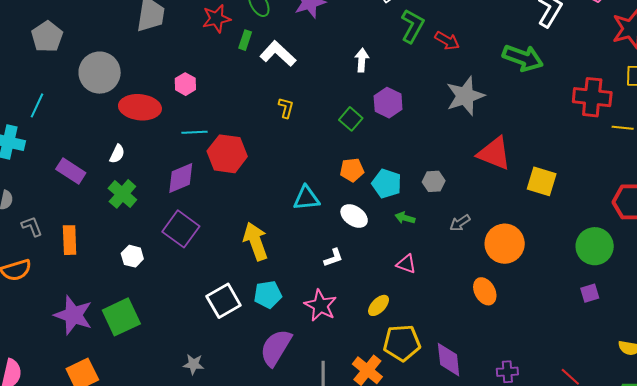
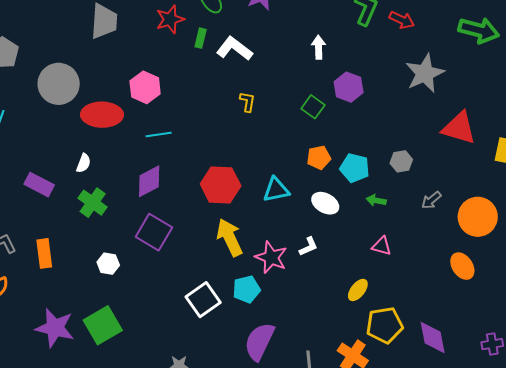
pink hexagon: (185, 84) -> (145, 87), size x1.4
red hexagon: (227, 154) -> (221, 185), moved
pink star: (321, 305) -> (271, 257), moved

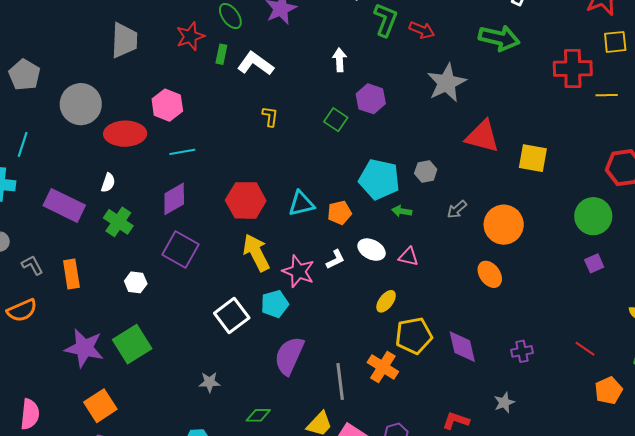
orange pentagon: (319, 158) -> (340, 213), moved
cyan pentagon: (355, 168) -> (379, 179), size x1.4
purple rectangle: (39, 185) -> (64, 205), size x1.4
white ellipse: (325, 203) -> (372, 250), moved

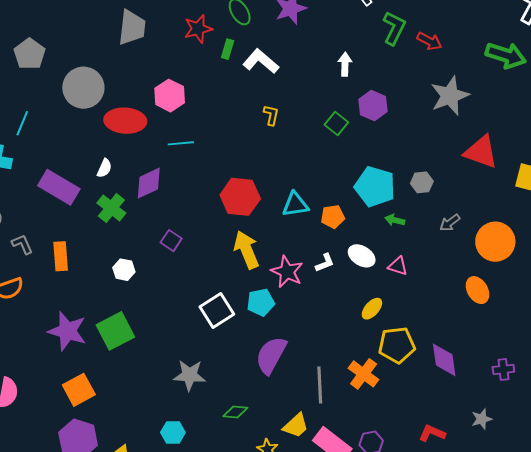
purple diamond: (174, 199) -> (149, 183), moved
purple square: (180, 250) -> (171, 241), size x0.6
gray star: (210, 382) -> (189, 375), size x1.5

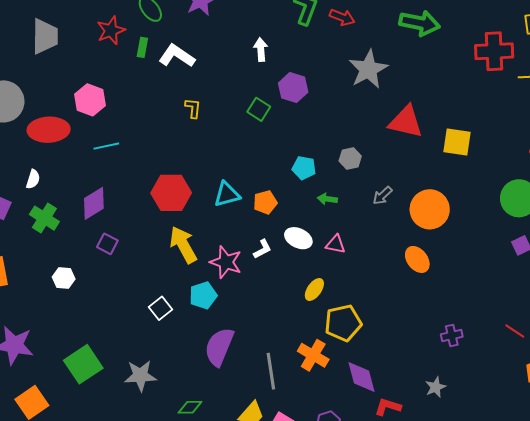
purple diamond: (149, 183) -> (94, 203), moved
cyan pentagon: (375, 187) -> (304, 168), size x0.6
white square: (217, 310) -> (161, 308), size x0.7
green square: (115, 331) -> (83, 364), moved
purple diamond: (444, 360) -> (362, 377), moved

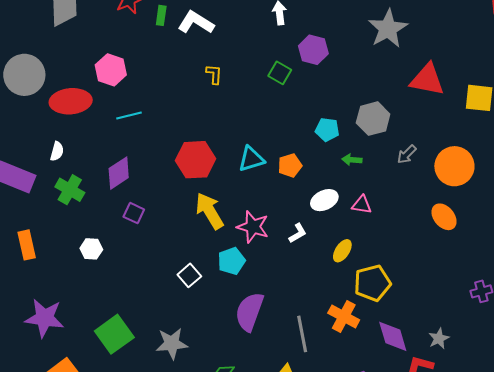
gray hexagon: (350, 159) -> (373, 119), size x1.5
white ellipse: (298, 238) -> (324, 200), turned -48
white L-shape: (262, 249) -> (298, 233), moved
gray star: (436, 387) -> (439, 338), moved

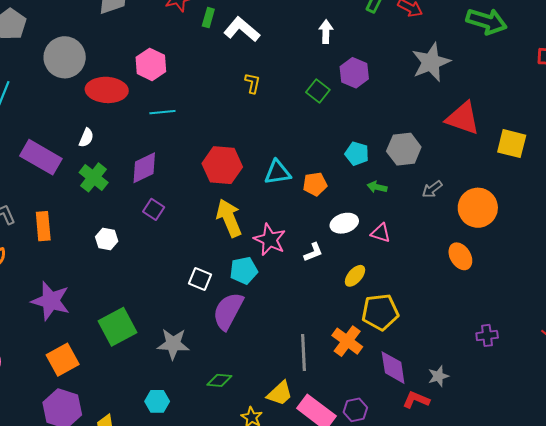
white square: (189, 275) -> (200, 279), turned -35
purple semicircle: (249, 312) -> (228, 311), moved

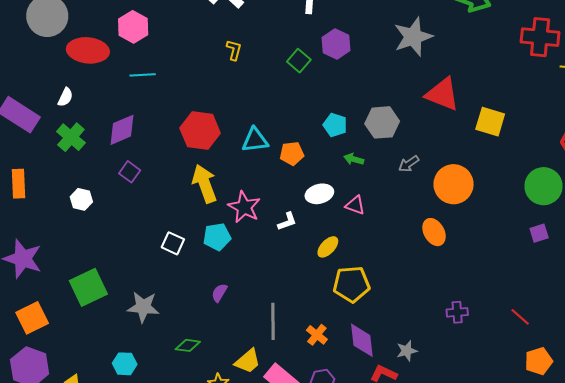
purple semicircle: (228, 311) -> (219, 293), moved, size x0.5
orange cross: (347, 341) -> (317, 335), moved, size x0.7

